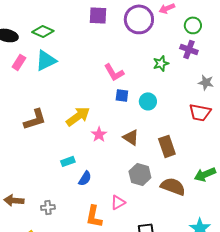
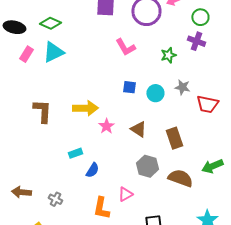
pink L-shape: (114, 72) -> (125, 47), moved
gray star: (206, 82) -> (182, 87), moved
yellow arrow: (78, 116) -> (85, 108), turned 35
brown L-shape: (35, 119) -> (42, 111), turned -70
gray cross: (48, 207) -> (55, 199), turned 32

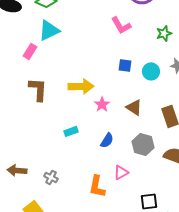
pink rectangle: (26, 54) -> (30, 51), moved
blue semicircle: (92, 170) -> (107, 140), moved

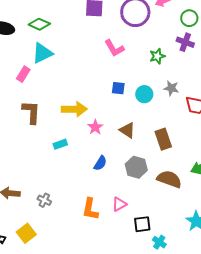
cyan rectangle: (71, 131) -> (60, 144), moved
pink triangle: (121, 172) -> (119, 204), moved

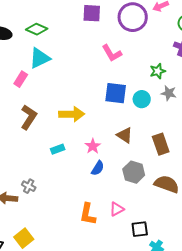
green star: (157, 56) -> (158, 71), moved
blue square: (118, 88) -> (116, 93), size x1.6
brown L-shape: (31, 112) -> (29, 117), turned 30
pink star: (95, 127) -> (93, 146), moved
gray cross: (44, 200) -> (29, 186), moved

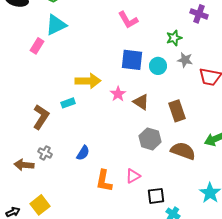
brown L-shape: (29, 117) -> (41, 117), moved
pink star: (93, 146) -> (118, 94), moved
cyan rectangle: (58, 149) -> (68, 103), moved
blue semicircle: (98, 168) -> (83, 153), moved

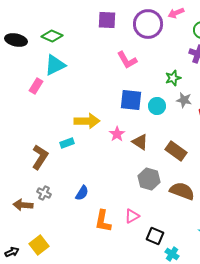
brown rectangle: (177, 111) -> (176, 151), turned -35
black square: (156, 196) -> (155, 236), turned 30

